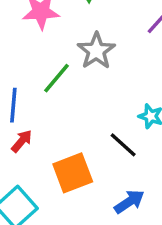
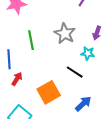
gray star: (96, 51) -> (65, 33), moved
green line: (57, 78) -> (31, 40), turned -42

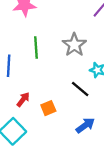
red arrow: (17, 79) -> (23, 99), moved
orange square: (49, 92) -> (48, 108), size x0.6

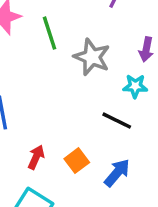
green line: (36, 48) -> (49, 33), moved
blue arrow: (85, 125) -> (117, 173), moved

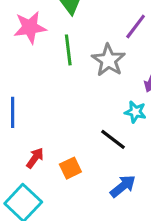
gray star: (92, 57) -> (108, 60), moved
blue arrow: (117, 173) -> (123, 186), moved

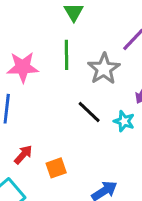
pink star: (30, 27) -> (23, 67), moved
black line: (113, 139) -> (89, 112), moved

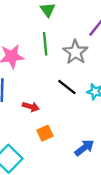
red arrow: (23, 155) -> (31, 107), moved, turned 70

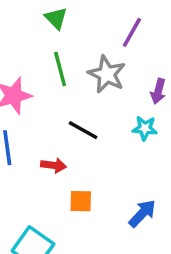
black line: (67, 87) -> (83, 130), moved
orange square: (45, 133) -> (81, 201), turned 35

